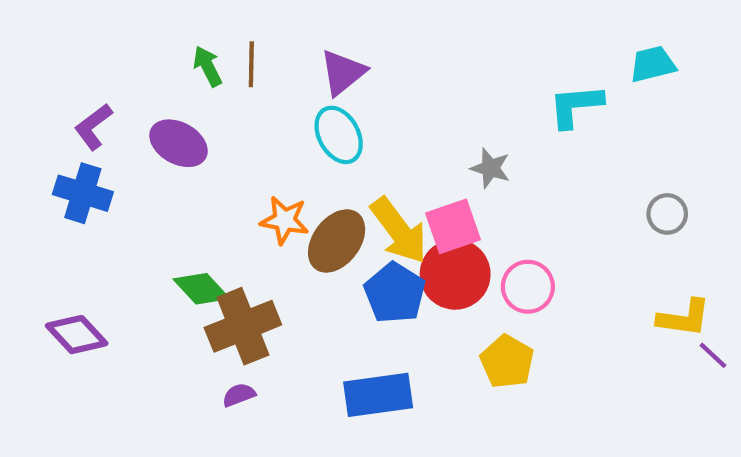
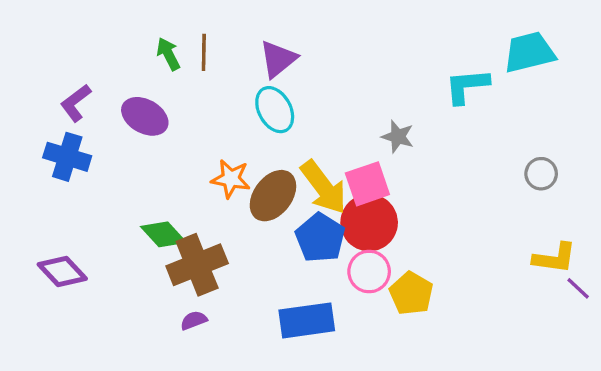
cyan trapezoid: (653, 64) -> (529, 52), size x1.4
pink circle: (528, 287) -> (369, 272), moved

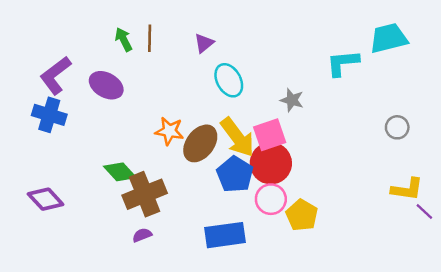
purple triangle: (278, 59) -> (204, 43), size x0.7
purple L-shape: (76, 103) -> (55, 75), size x1.4
cyan ellipse: (275, 110) -> (229, 80), moved

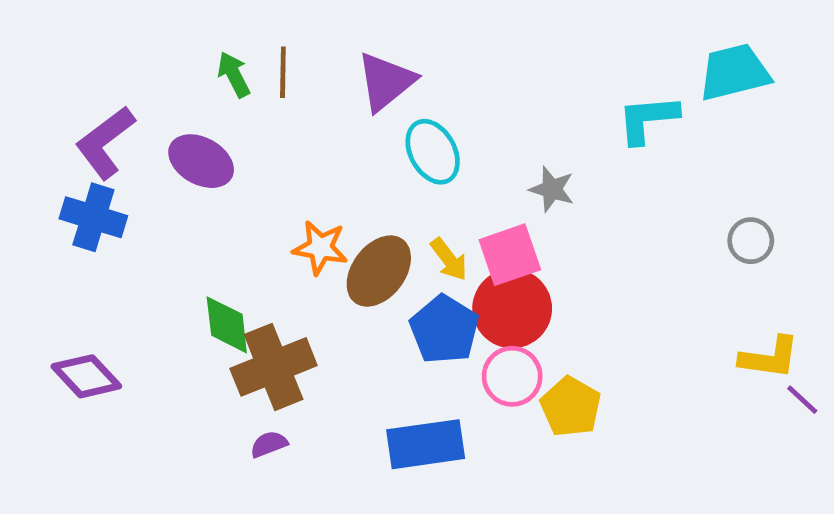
purple triangle: (204, 43) -> (386, 82), size x1.6
yellow arrow: (237, 137) -> (449, 259), size x0.6
green diamond: (120, 172) -> (227, 325), turned 36

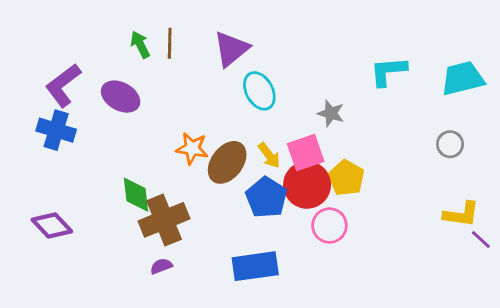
cyan trapezoid: (734, 72) -> (463, 78), moved
pink circle: (512, 376) -> (329, 226), moved
yellow pentagon: (571, 407) -> (346, 178), moved

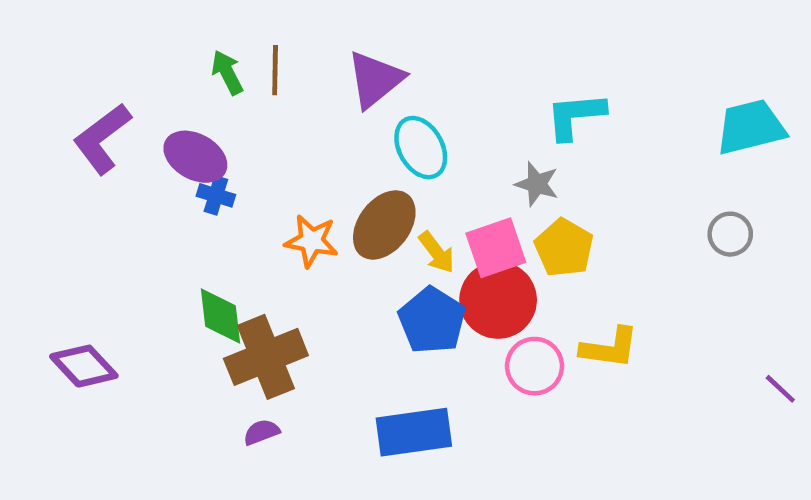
cyan L-shape: (388, 71) -> (575, 116), moved
blue cross: (56, 130) -> (216, 195), moved, size x0.6
brown ellipse: (227, 162) -> (384, 225), moved
yellow pentagon: (346, 178) -> (564, 248), moved
yellow L-shape: (461, 214) -> (610, 348), moved

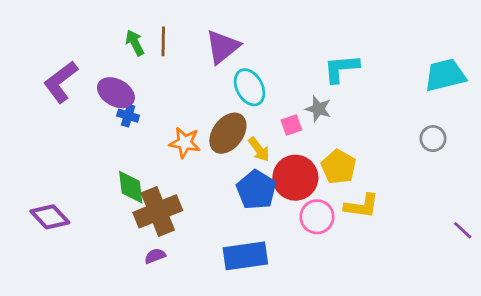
pink square: (496, 248) -> (291, 125), moved, size x0.6
yellow pentagon: (564, 248) -> (339, 167), moved

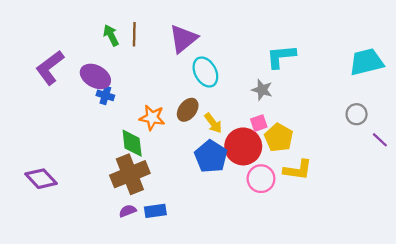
pink square: (291, 125) -> (259, 123), moved
brown ellipse: (228, 133) -> (188, 110), size x0.7
green diamond: (131, 187) -> (132, 143), moved
purple line: (463, 230) -> (380, 140), moved
blue rectangle: (245, 256) -> (155, 211), moved, size x0.6

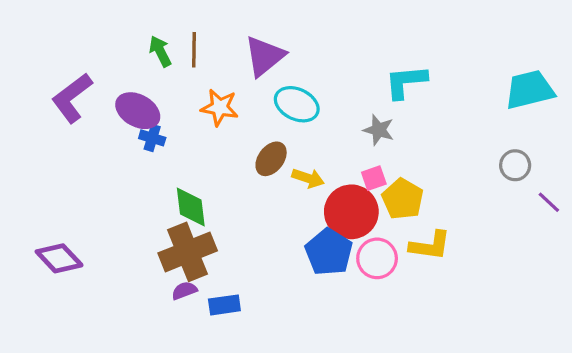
cyan ellipse: (205, 72) -> (297, 104), turned -36
orange star: (152, 118) -> (220, 107), moved
yellow arrow: (213, 123) -> (308, 178), turned -35
blue pentagon: (211, 156) -> (329, 252), moved
purple semicircle: (128, 211) -> (184, 291), moved

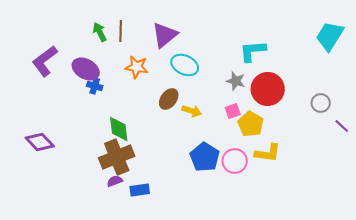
cyan trapezoid: (530, 90) -> (330, 36), moved, turned -44
red circle: (351, 212) -> (268, 89), moved
purple diamond: (59, 258) -> (40, 142), moved

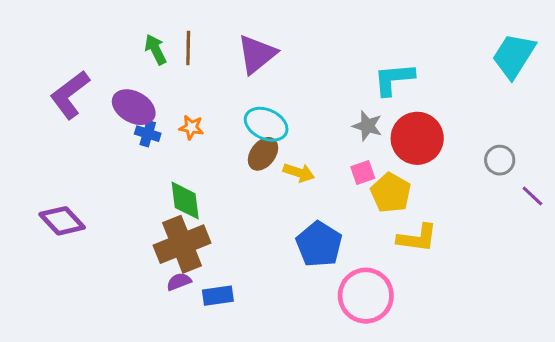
cyan ellipse: (185, 65) -> (266, 124), moved
orange star: (137, 67) -> (191, 127), moved, size x0.7
pink circle: (235, 161) -> (366, 296), moved, size x1.4

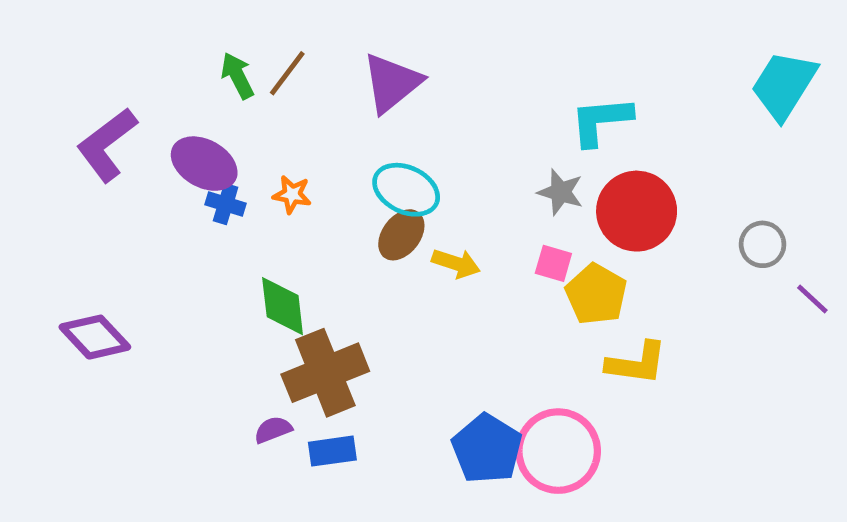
brown line: (188, 48) -> (287, 73), turned 36
pink square: (363, 173) -> (553, 263), turned 35
brown cross: (182, 244) -> (325, 373), moved
blue pentagon: (319, 244) -> (487, 449), moved

